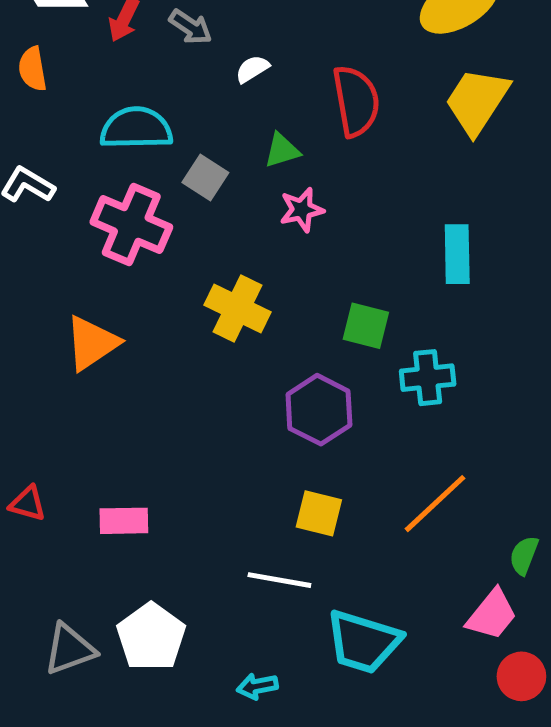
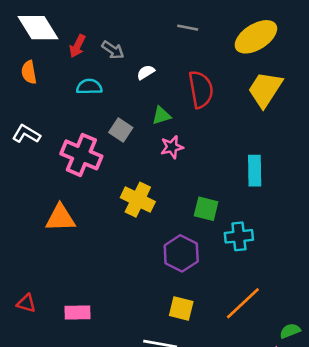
cyan semicircle: (136, 128) -> (89, 87), moved, size x0.7
orange triangle: (92, 343) -> (60, 218), turned 32
green semicircle: (524, 555) -> (290, 331), turned 48

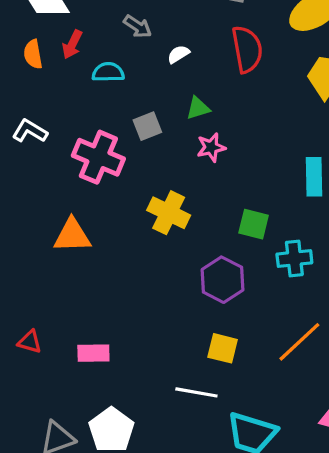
red arrow: (77, 46) -> (72, 44), moved
red semicircle: (201, 89) -> (247, 49), moved
gray square: (121, 130) -> (147, 126), turned 35

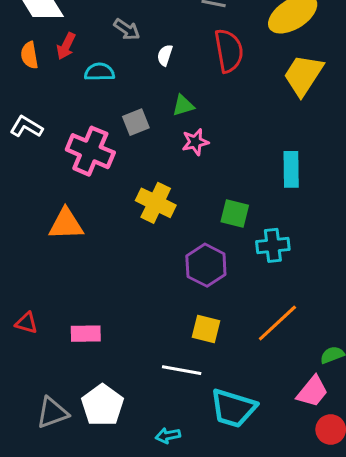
white semicircle: (178, 54) -> (165, 55), turned -40

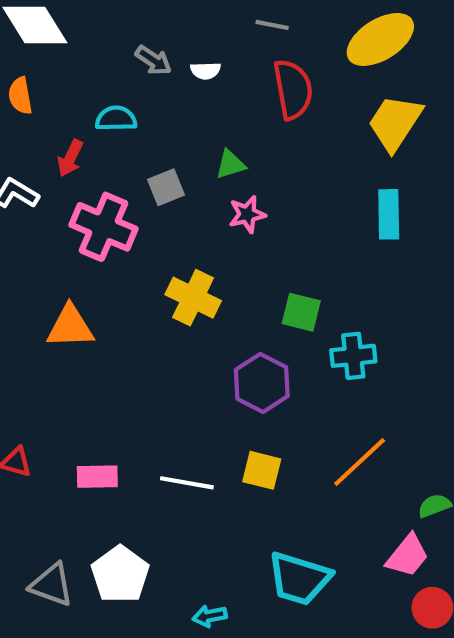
red arrow: (66, 46) -> (70, 158), moved
white semicircle: (165, 55) -> (206, 71), moved, turned -110
cyan rectangle: (291, 169) -> (389, 214), moved
white line: (182, 370) -> (187, 483), moved
gray triangle: (52, 413) -> (51, 585), turned 40

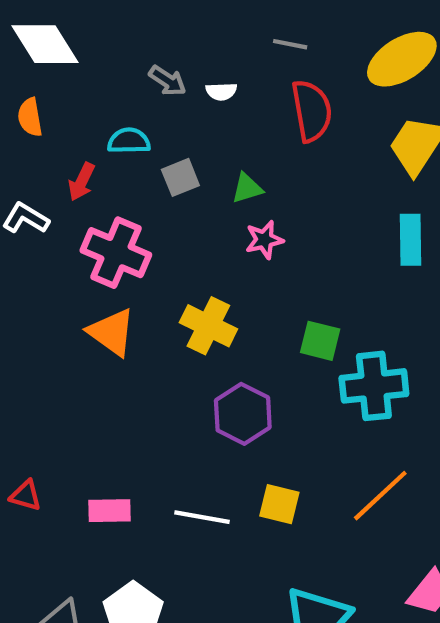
gray square: (166, 187) -> (180, 177), moved
orange triangle: (70, 327) -> (112, 332), moved, turned 38
cyan cross: (353, 356) -> (374, 386), size x1.4
purple hexagon: (262, 383) -> (243, 414), moved

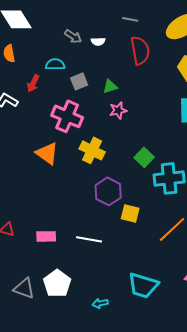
pink cross: (116, 253) -> (67, 116), moved
green square: (320, 341) -> (144, 157), turned 30
yellow square: (279, 504) -> (130, 213), moved

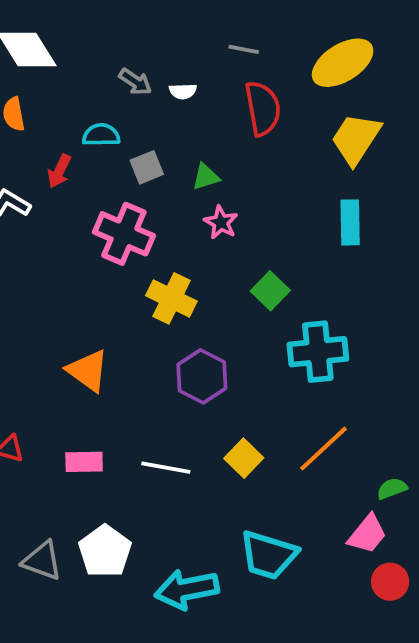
pink star: (118, 110) -> (221, 222), turned -30
orange triangle: (47, 153) -> (88, 371), moved
green square: (144, 157) -> (270, 291), moved
yellow square: (130, 213) -> (244, 458), moved, turned 30
cyan arrow: (100, 303) -> (187, 589), size x2.0

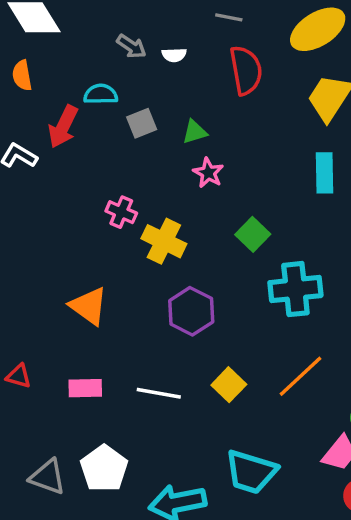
red arrow: (59, 171) -> (63, 127), size x1.4
pink cross: (124, 234) -> (121, 212), moved, size x0.6

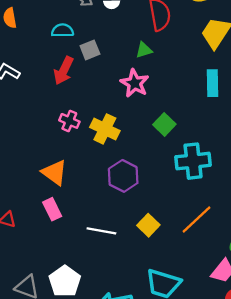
red arrow: (63, 127) -> (64, 71), moved
green triangle: (195, 132) -> (144, 50), moved
pink star: (208, 173) -> (135, 83), size x1.4
pink cross: (121, 212) -> (69, 121), moved
pink rectangle: (85, 388) -> (52, 209), moved, turned 65

